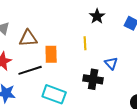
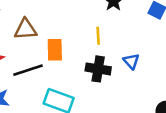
black cross: (93, 79) -> (98, 69), moved

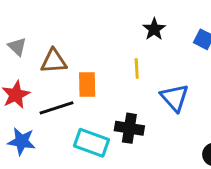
blue triangle: (131, 61) -> (175, 98), size x1.5
black cross: (98, 69) -> (129, 128), moved

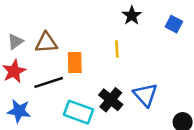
gray triangle: (17, 47) -> (15, 42), moved, turned 42
blue triangle: (175, 98) -> (145, 95), moved
black cross: (129, 128) -> (111, 100), turned 30

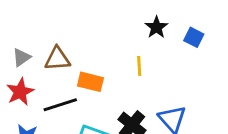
blue square: (174, 24) -> (194, 37), moved
orange rectangle: (75, 63) -> (90, 82), turned -75

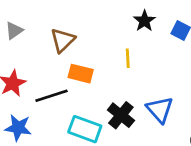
gray triangle: (22, 57) -> (14, 31), moved
brown triangle: (57, 59) -> (63, 40), moved, turned -40

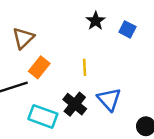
yellow line: (128, 58) -> (85, 67), moved
orange rectangle: (81, 74) -> (39, 67), turned -65

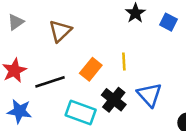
orange rectangle: (39, 67) -> (91, 69), moved

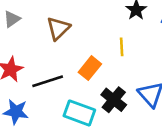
yellow line: (124, 62) -> (122, 47), moved

